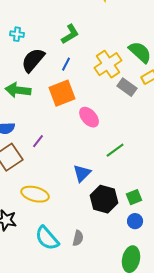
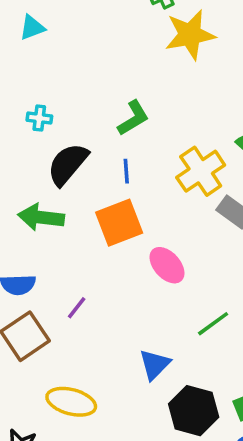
blue line: (66, 64) -> (126, 171), turned -32

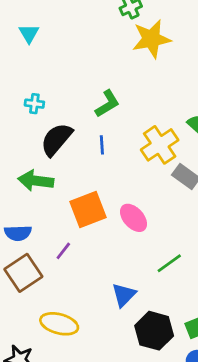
cyan triangle: (32, 28) -> (29, 33), turned -40
orange square: (119, 223) -> (88, 210), moved

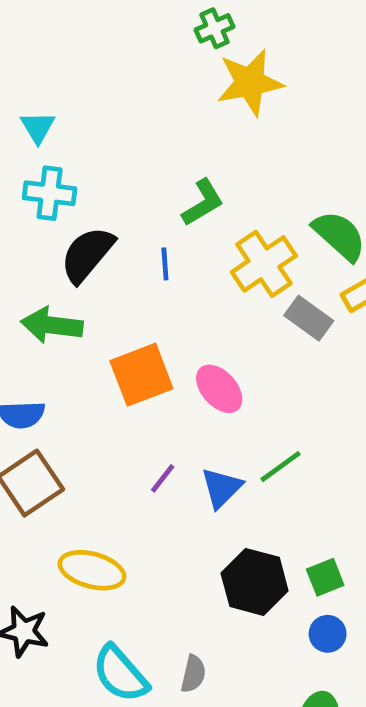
cyan triangle: (29, 33) -> (38, 127), moved
cyan cross: (34, 104) -> (50, 193), size x1.5
green L-shape: (107, 104) -> (203, 203), moved
purple line: (63, 251) -> (163, 478), moved
blue triangle: (124, 295) -> (222, 488), moved

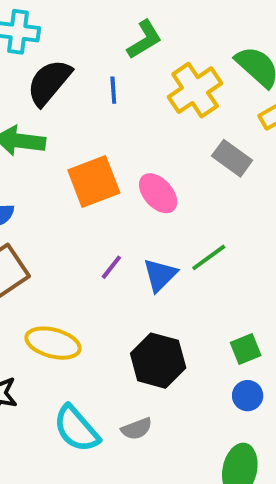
gray rectangle: (309, 318) -> (232, 158), moved
black hexagon: (255, 582) -> (158, 361), moved
gray semicircle: (193, 674) -> (137, 429), turned 56

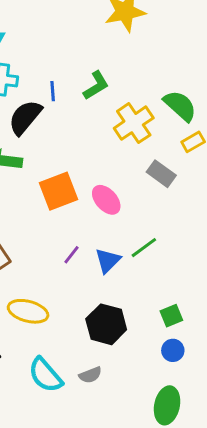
blue line: (113, 90) -> (53, 91), moved

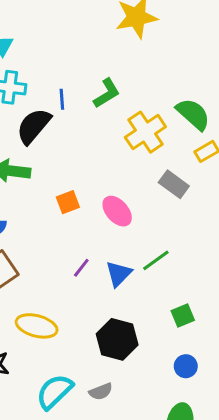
orange square: (58, 191) -> (68, 202), size x0.6
green square: (171, 316) -> (183, 316), moved
cyan semicircle: (45, 375) -> (54, 392), turned 87

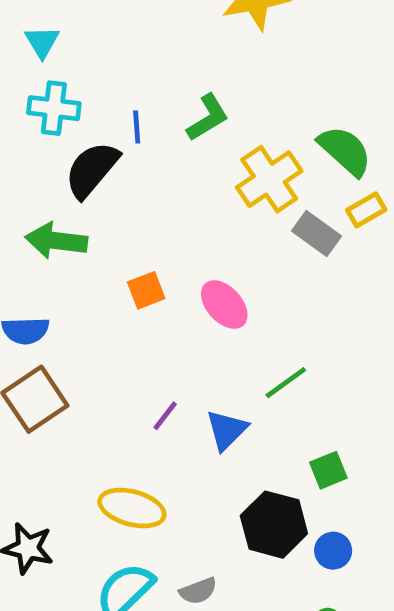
gray rectangle: (174, 184) -> (317, 234), moved
purple line: (81, 268) -> (165, 416), moved
blue triangle: (119, 274) -> (227, 430), moved
yellow ellipse: (37, 326) -> (132, 508), moved
black hexagon: (117, 339) -> (274, 525), moved

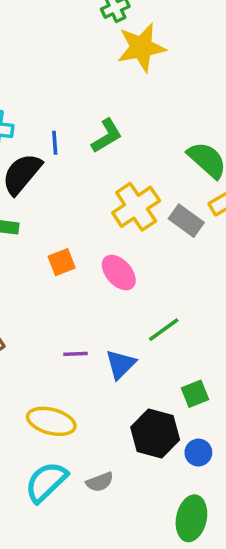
yellow cross: (269, 179) -> (136, 207), moved
purple line: (165, 416) -> (75, 354), turned 50

